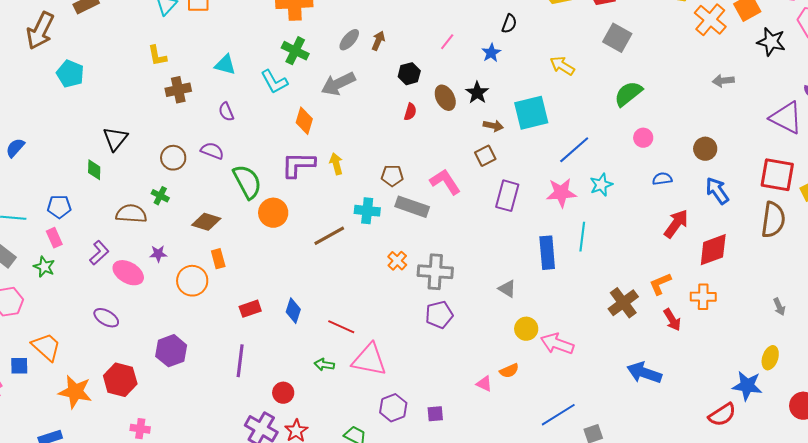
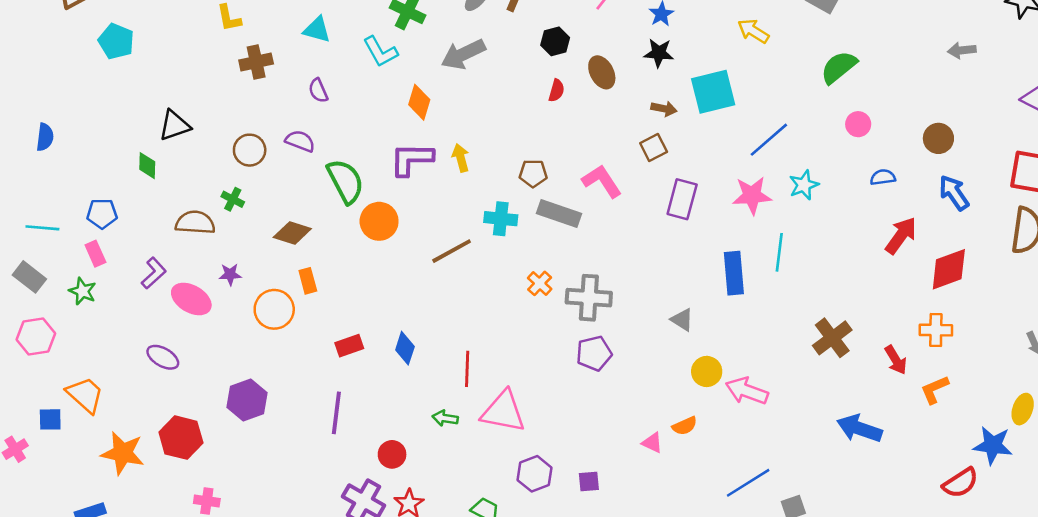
black star: (477, 93) -> (659, 53), moved, turned -30
black triangle: (115, 139) -> (174, 125), turned 32
blue semicircle: (15, 148) -> (45, 137), turned 145
orange L-shape: (660, 284) -> (935, 390), moved
red line: (341, 327) -> (467, 369), turned 68

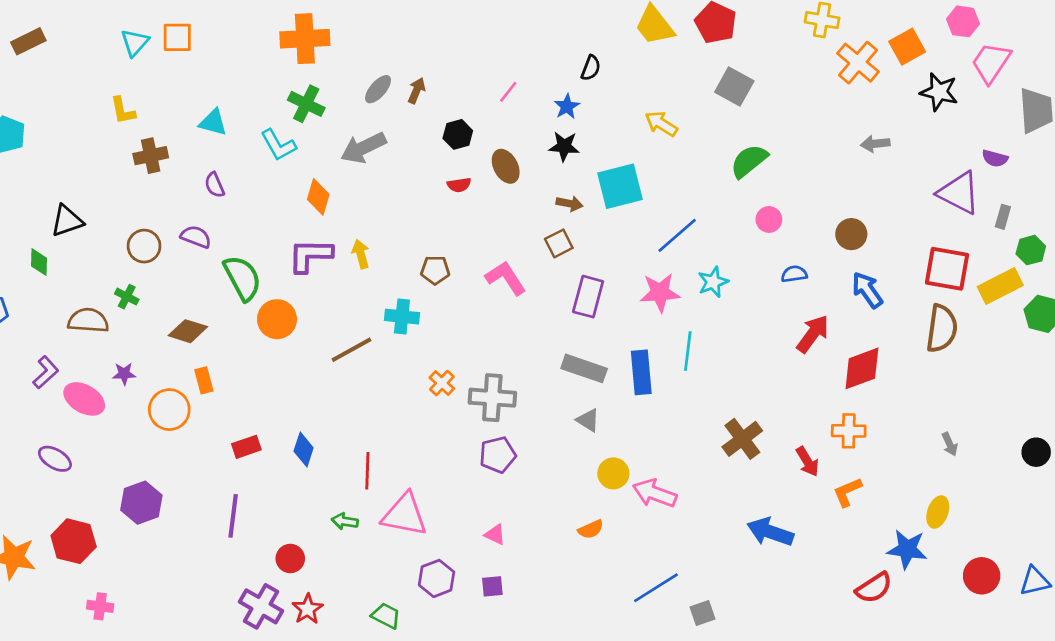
red semicircle: (556, 90) -> (459, 185), turned 65
gray rectangle: (559, 214) -> (584, 368), moved
pink triangle: (652, 443) -> (495, 535), moved

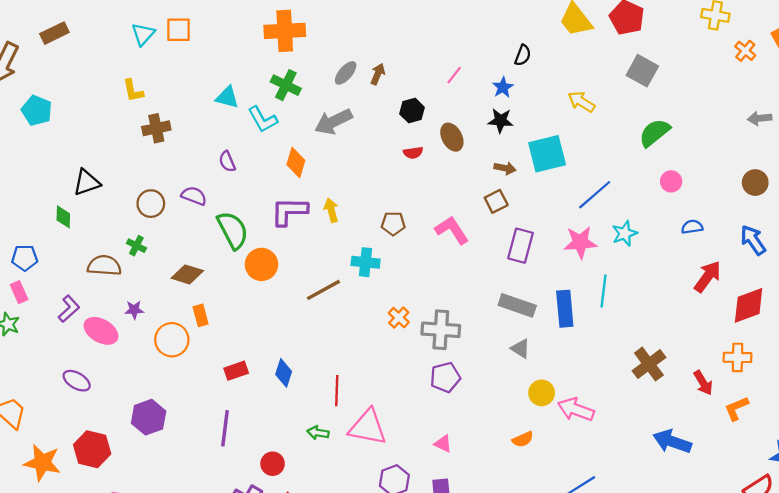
orange cross: (858, 63) -> (745, 51), size x0.6
cyan triangle: (213, 122) -> (227, 97), moved
purple semicircle: (214, 185) -> (227, 161), moved
brown circle: (851, 234) -> (755, 183), moved

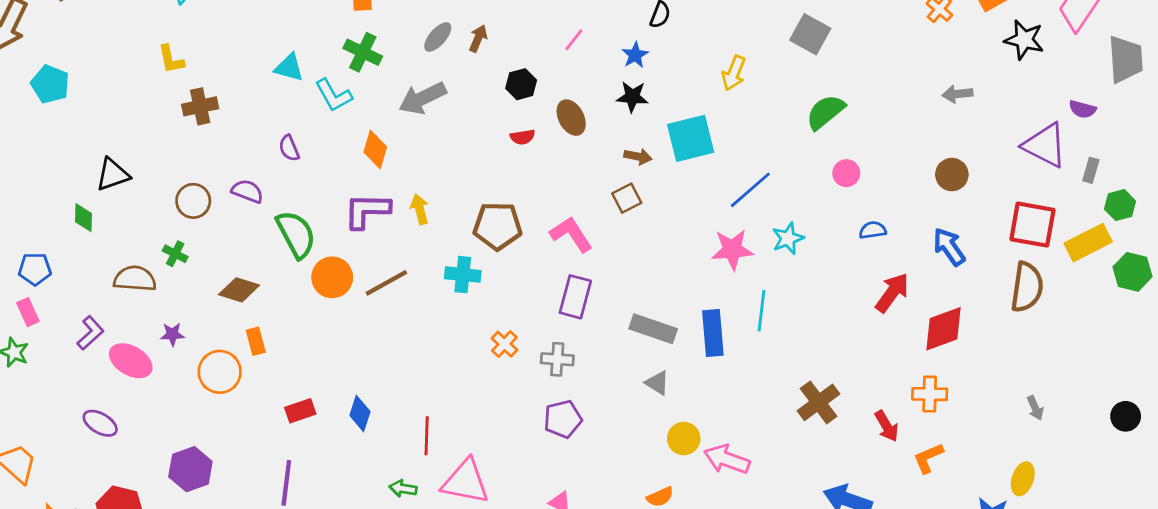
yellow arrow: (581, 102) -> (734, 73), turned -100
brown pentagon: (393, 223) -> (498, 226), size x1.6
purple rectangle: (521, 246) -> (575, 297), moved
brown line: (323, 290) -> (386, 283), moved
gray cross: (441, 330) -> (557, 359), size x0.7

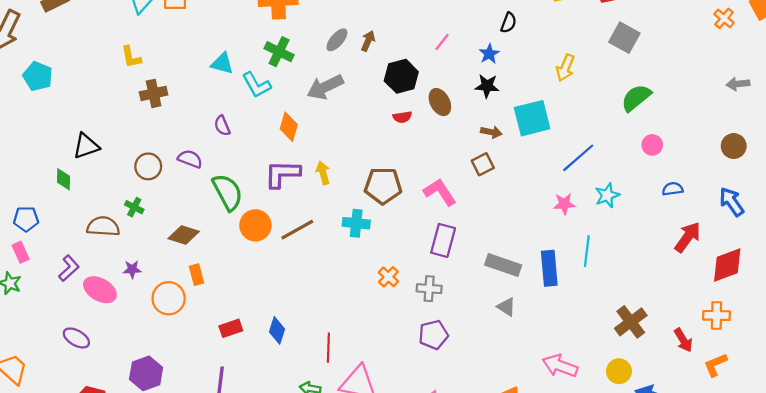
black hexagon: (521, 84) -> (401, 76), size x1.4
pink star: (732, 250) -> (564, 204), size x0.7
yellow circle: (684, 439) -> (619, 371), moved

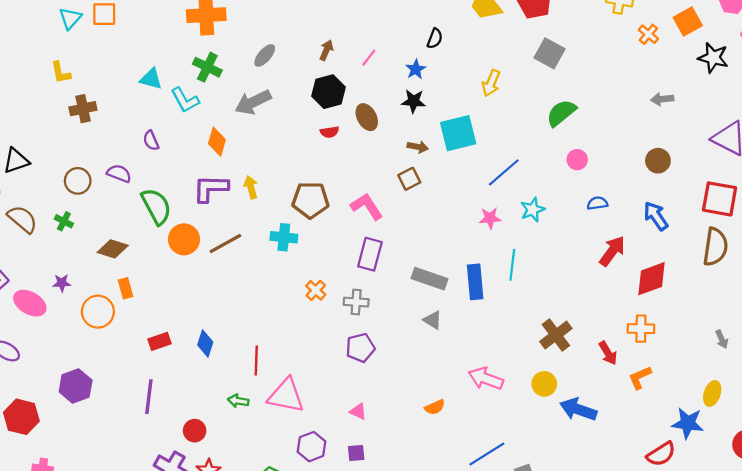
brown arrow: (368, 41) -> (326, 50), moved
brown semicircle: (103, 226) -> (22, 219), moved, turned 36

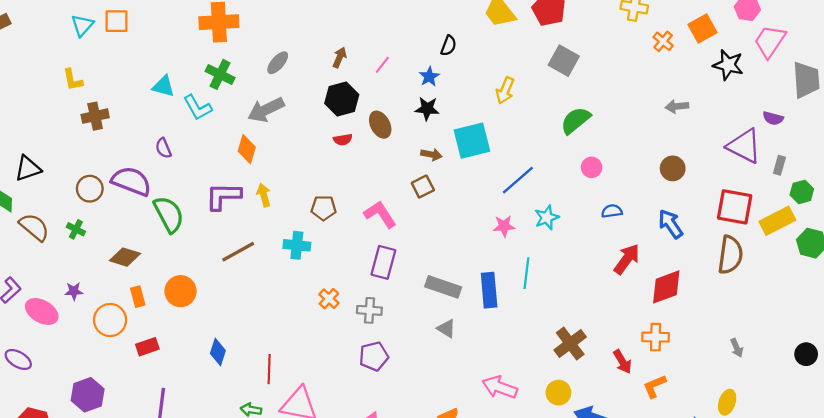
orange diamond: (217, 142) -> (247, 149), moved
purple semicircle: (119, 173) -> (131, 181), size x1.6
brown pentagon: (310, 200) -> (324, 208), size x0.7
orange circle: (184, 239) -> (181, 291), moved
red rectangle: (160, 341) -> (147, 347), moved

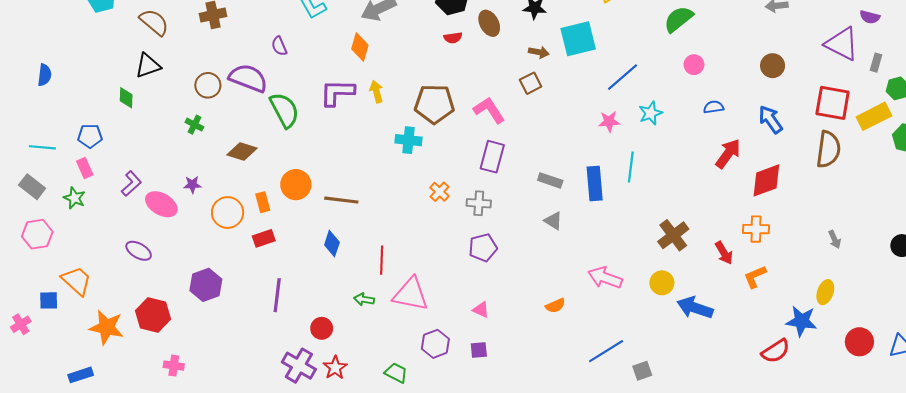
brown pentagon: (324, 208) -> (434, 104), size x1.6
brown semicircle: (34, 227) -> (154, 22), moved
brown line: (238, 252) -> (341, 200), moved, turned 36
gray rectangle: (443, 287) -> (550, 180), size x0.7
orange rectangle: (138, 297) -> (263, 202), moved

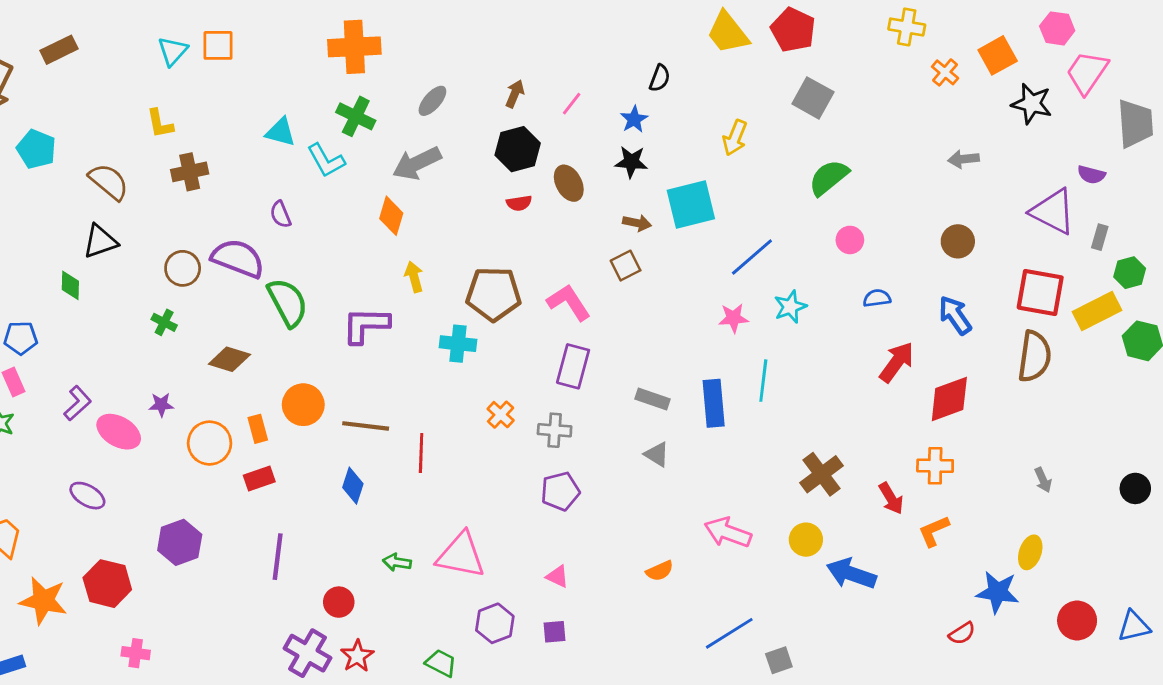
purple L-shape: (337, 93) -> (366, 325), moved
red line: (382, 260) -> (421, 453), moved
red semicircle: (776, 351) -> (962, 633), size x0.7

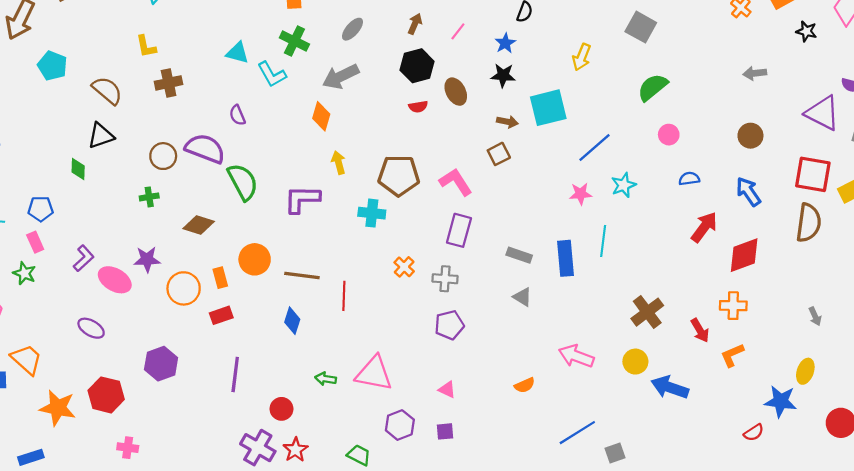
black star: (1032, 104) -> (806, 31), size x0.7
green cross: (164, 322) -> (149, 197), turned -36
purple star: (161, 405) -> (147, 259), size x1.4

